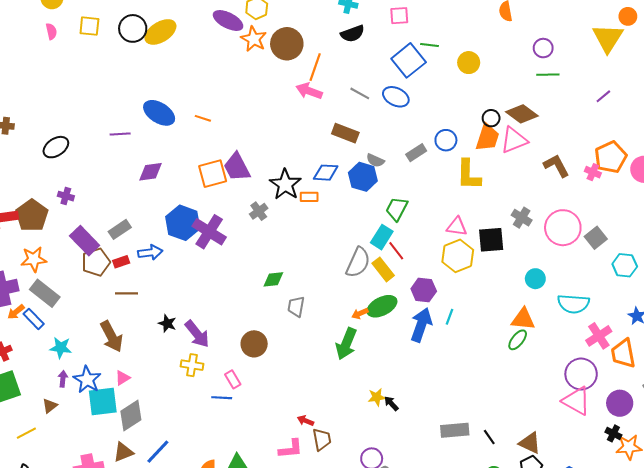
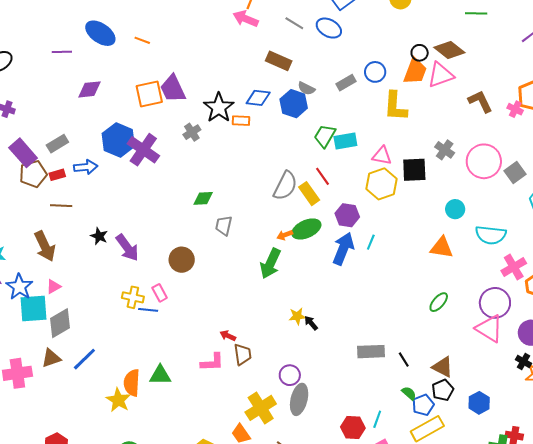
cyan rectangle: (382, 237) -> (345, 141), moved, turned 45
green ellipse: (518, 340) -> (439, 302), moved
yellow cross: (192, 365) -> (133, 297), moved

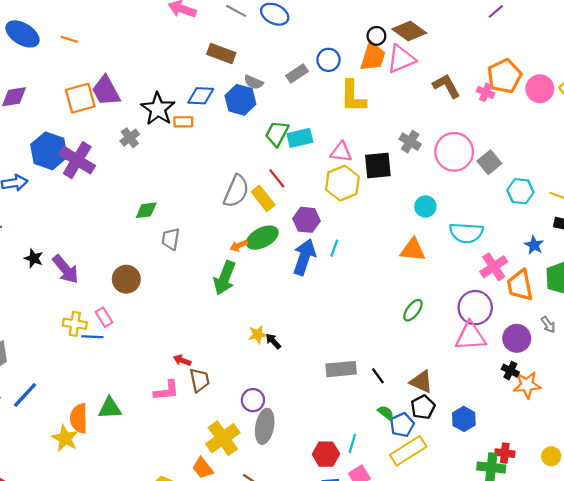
pink triangle: (489, 329) -> (471, 336), turned -32

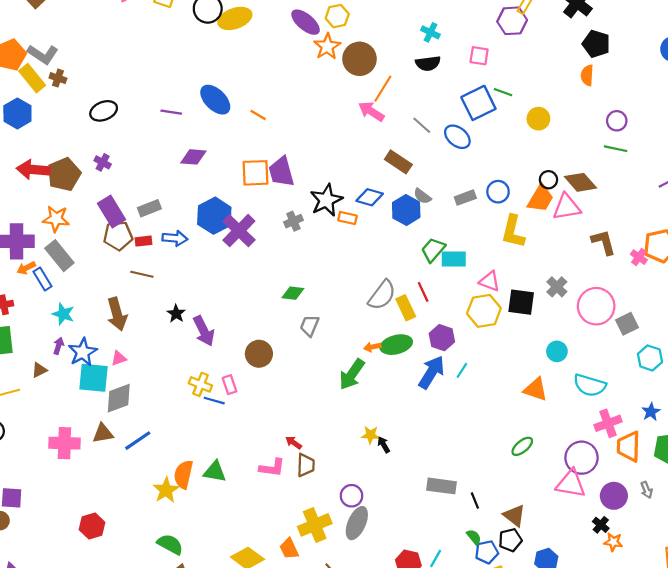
orange star: (527, 385) -> (613, 542), size x0.7

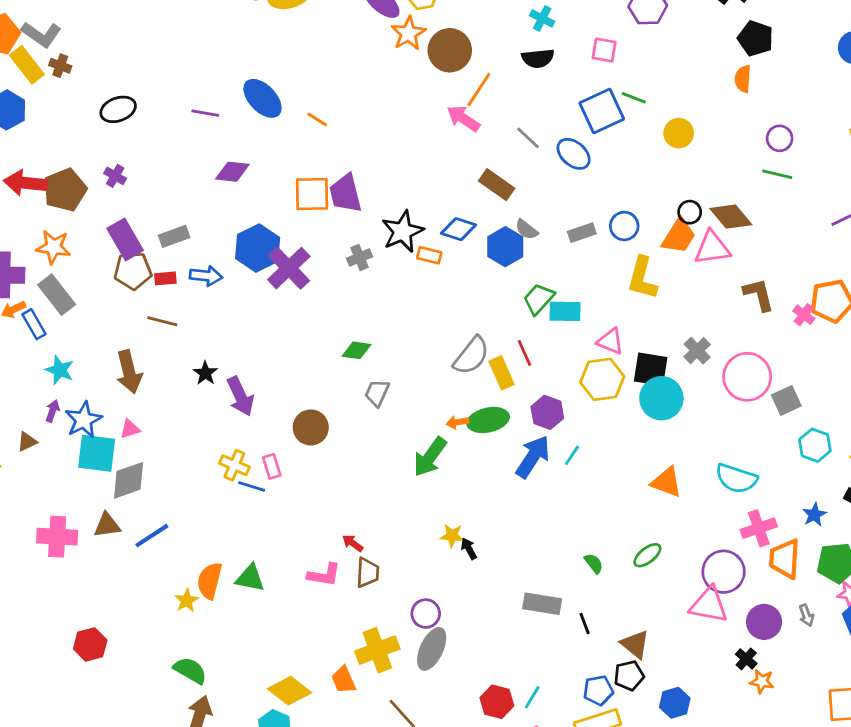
cyan circle: (557, 351) -> (661, 398), moved, size x1.6
yellow star: (166, 490) -> (187, 600), size x0.7
green semicircle: (474, 537) -> (594, 563), moved

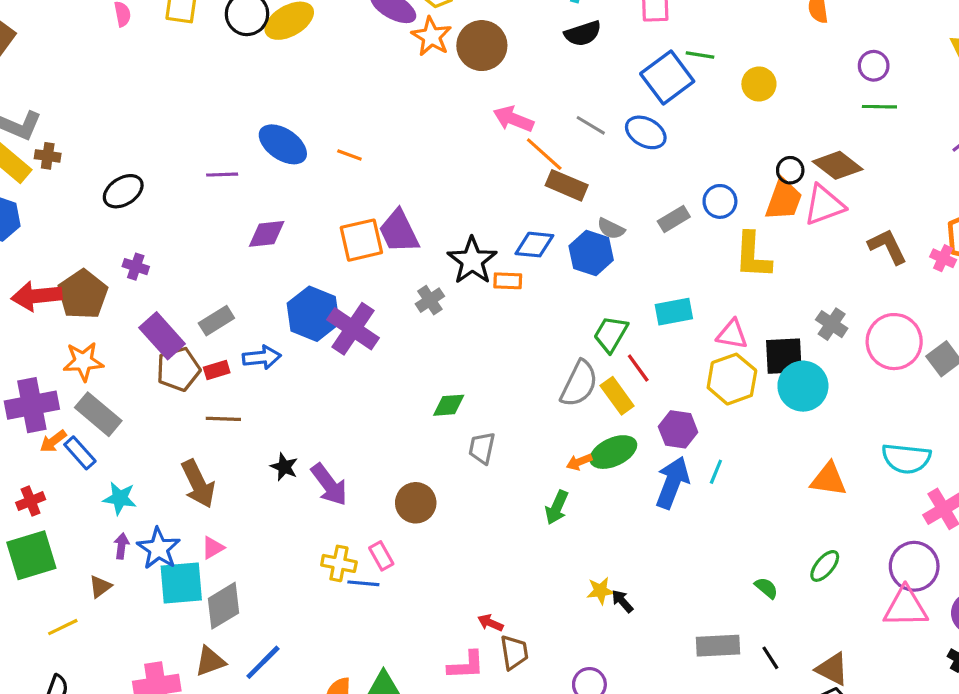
orange line: (479, 90) -> (544, 154), moved, turned -69
green trapezoid: (539, 299) -> (611, 334), moved
green arrow: (430, 457) -> (557, 507), size x0.7

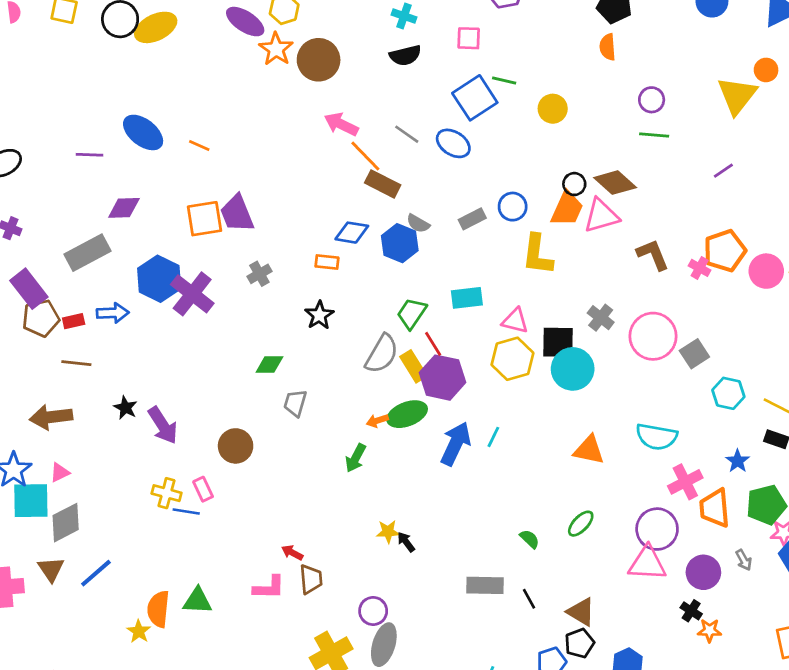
black star: (472, 261) -> (319, 315), moved, size x0.7
gray rectangle: (216, 321) -> (87, 253), moved, size x1.5
purple hexagon: (678, 429) -> (442, 378), moved, size x1.4
brown arrow: (198, 484) -> (51, 417), turned 105
brown triangle: (210, 661) -> (51, 569), turned -48

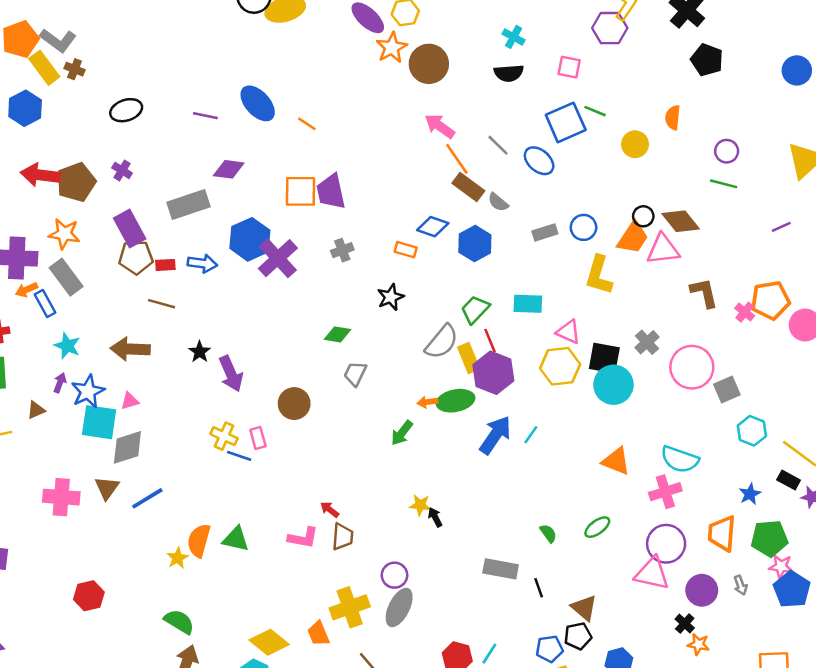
orange semicircle: (608, 47) -> (673, 117), moved
gray semicircle: (418, 223) -> (498, 202), moved
pink cross: (685, 482) -> (665, 492), moved

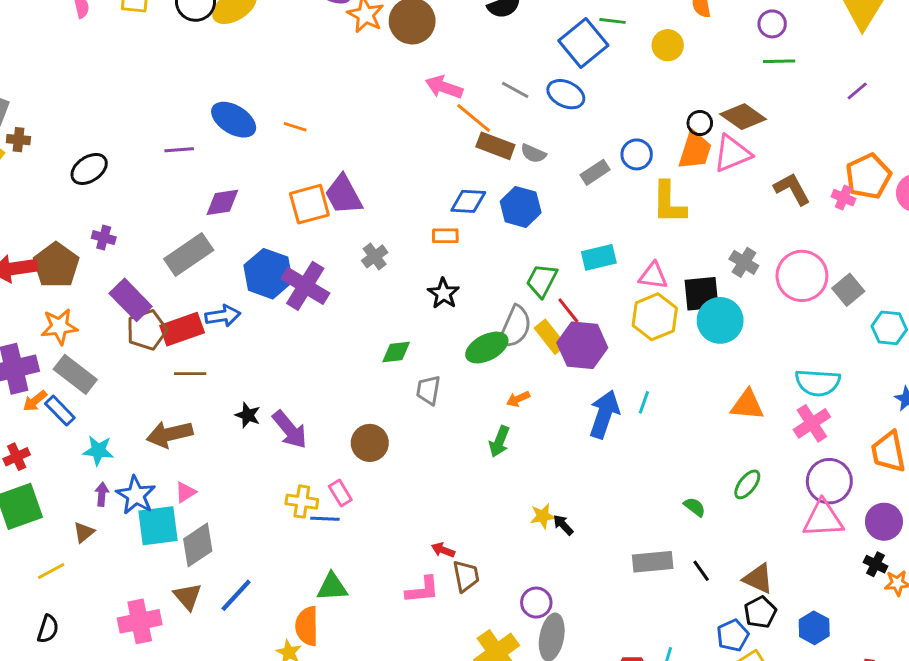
red rectangle: (165, 265) -> (182, 329), size x1.8
green ellipse: (455, 401) -> (487, 348), moved
green triangle: (236, 539) -> (332, 587), moved

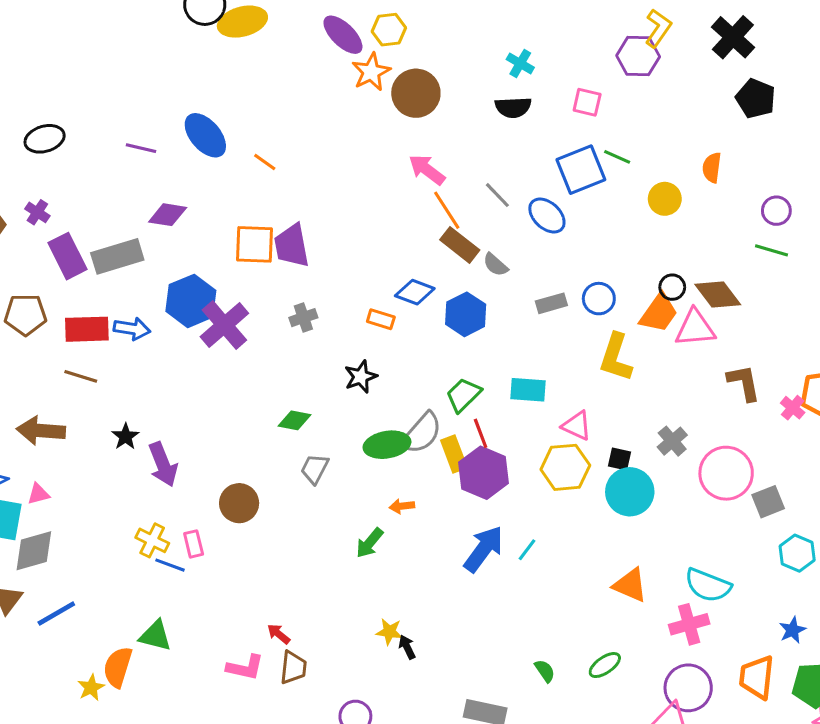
black square: (701, 294) -> (620, 459), size x0.6
purple rectangle: (131, 300) -> (68, 256), moved
brown pentagon: (147, 330) -> (25, 315), moved

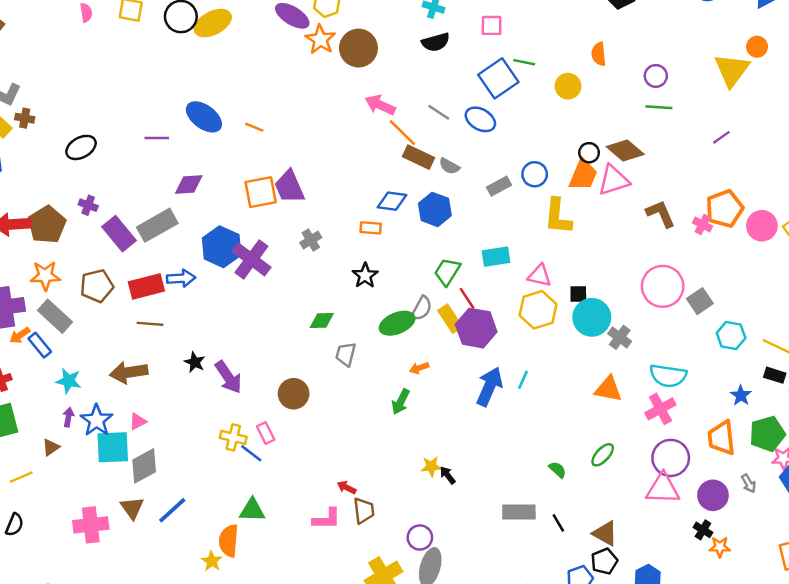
gray semicircle: (422, 433) -> (422, 308), size x0.7
gray cross: (672, 441) -> (620, 337), moved
blue line: (170, 565) -> (251, 453), turned 30

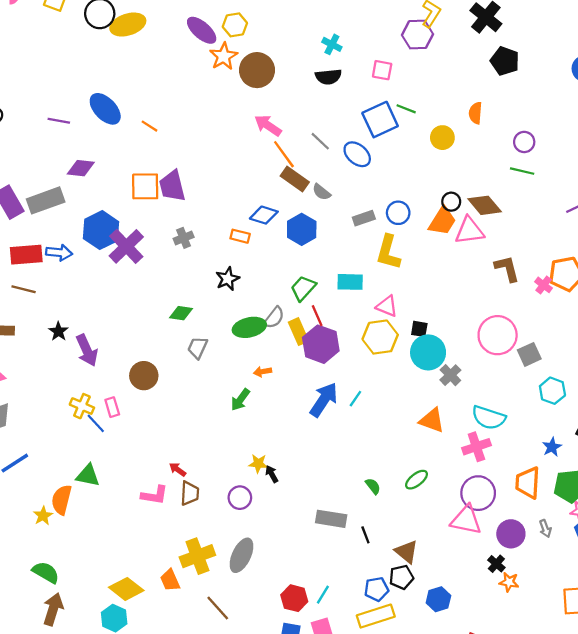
yellow L-shape: (558, 216) -> (388, 252), moved
purple circle: (420, 537) -> (240, 498), moved

